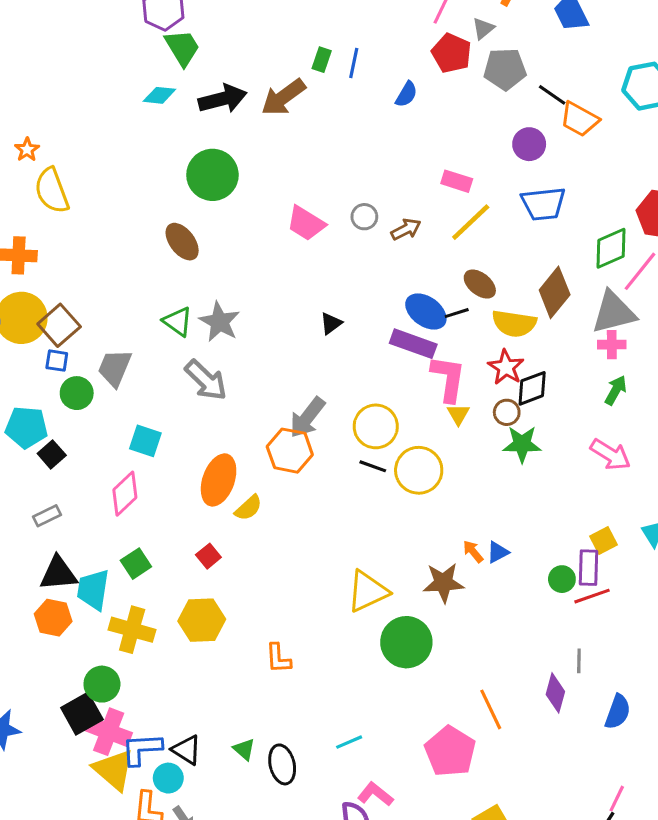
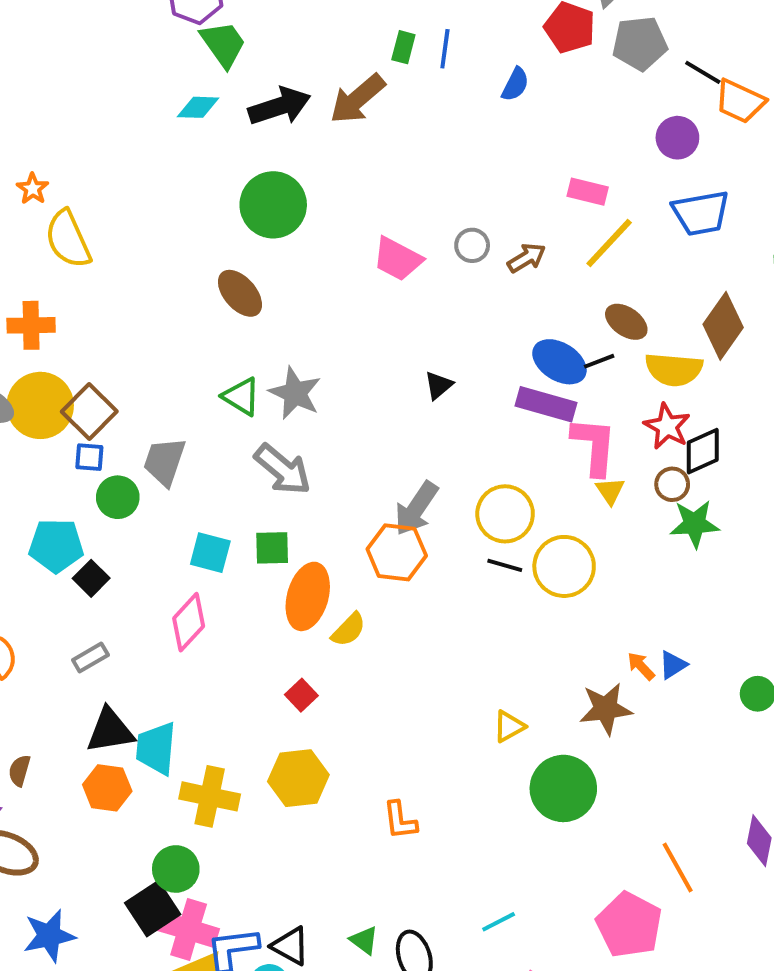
green square: (136, 564) -> (272, 548), moved, turned 36
yellow triangle: (368, 591) -> (509, 726), size x0.6

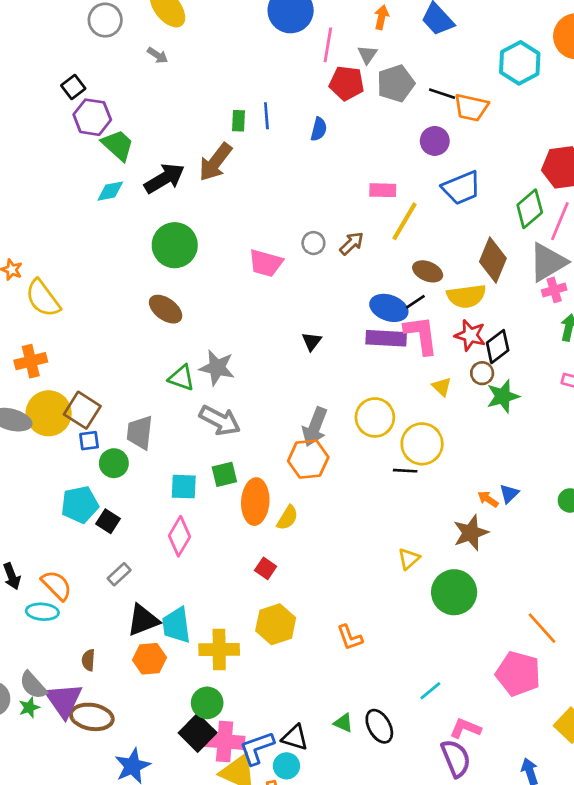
pink L-shape: (594, 446) -> (421, 335), moved
black line: (505, 565) -> (405, 471), moved

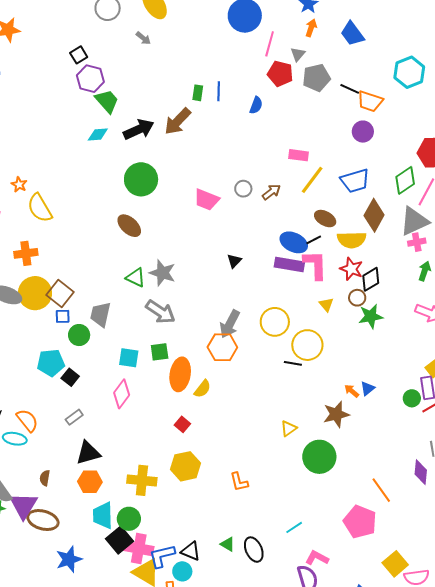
purple circle: (435, 141) -> (363, 132), moved
blue trapezoid: (461, 188) -> (355, 181), moved
cyan trapezoid: (176, 625) -> (103, 515), moved

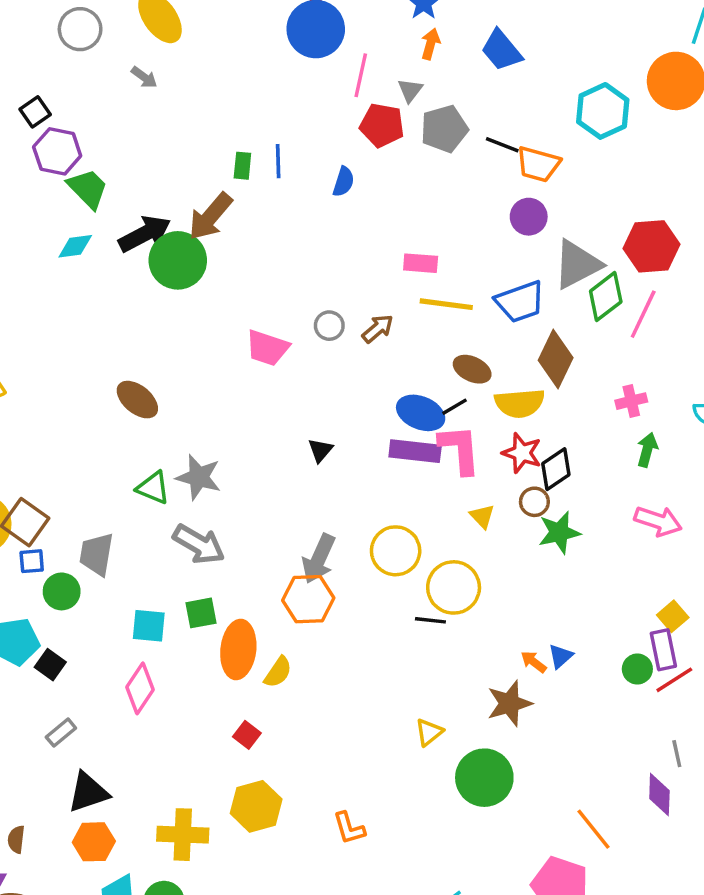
green circle: (141, 179) -> (178, 260), moved
yellow line: (312, 180) -> (446, 304), turned 64
gray triangle: (414, 221) -> (577, 264), moved

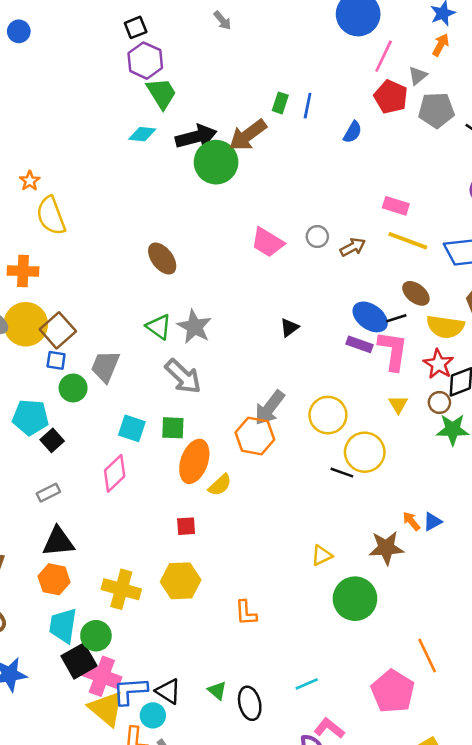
purple rectangle: (415, 451) -> (359, 344), size x0.7
red square: (247, 735) -> (186, 526), turned 36

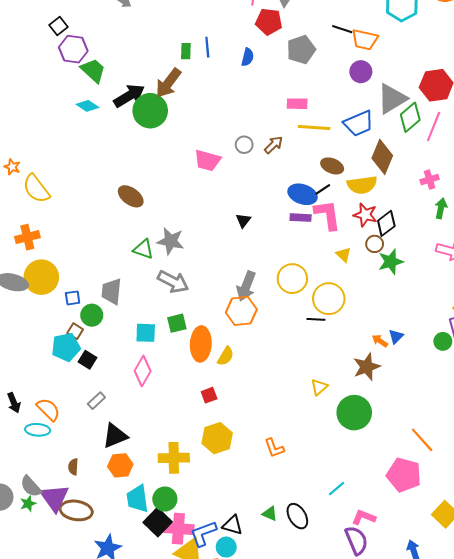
gray pentagon: (436, 110) -> (301, 50), moved
cyan diamond: (142, 134) -> (88, 106), turned 45
brown square: (58, 330) -> (75, 331), moved, size x0.6

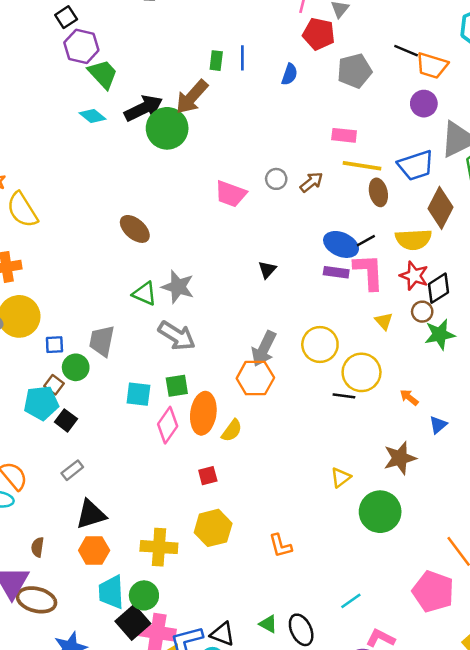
brown ellipse: (332, 166) -> (378, 192), moved, turned 50
orange arrow: (380, 341) -> (409, 397), moved
pink diamond: (143, 371) -> (168, 425), moved

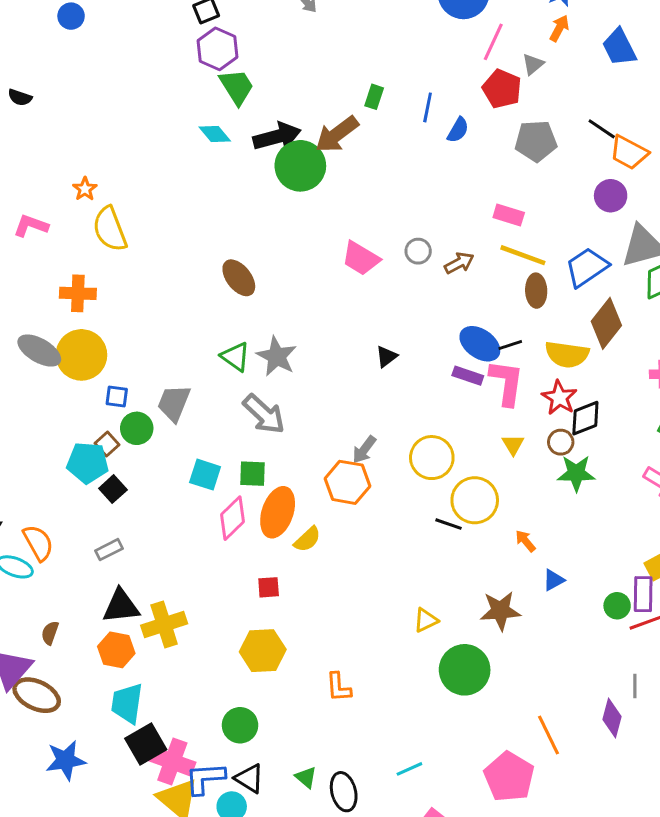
blue line: (242, 58) -> (428, 107), moved
blue trapezoid: (416, 165) -> (587, 267), turned 153
gray arrow: (264, 349) -> (364, 450), size x0.7
yellow cross: (159, 547) -> (164, 625), moved, turned -33
green circle: (144, 595) -> (240, 725), moved

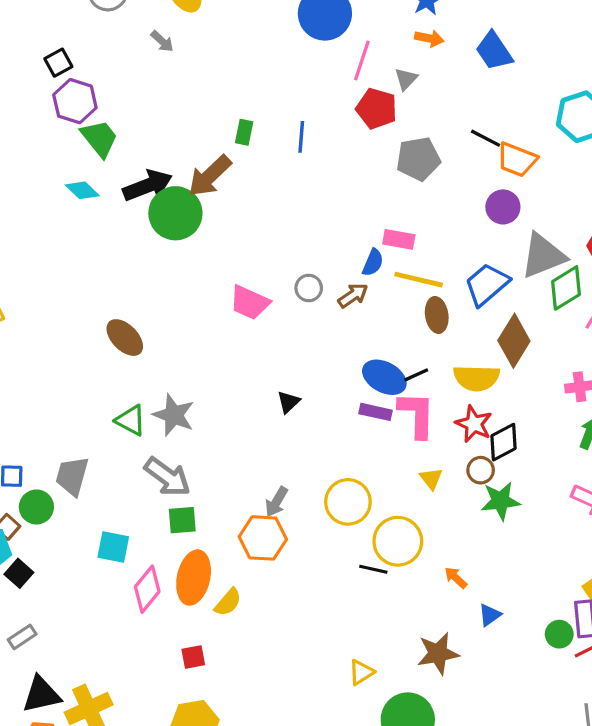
orange arrow: (559, 28) -> (429, 38), turned 80
blue semicircle: (458, 130) -> (373, 263), moved
green square: (252, 474) -> (182, 520), moved

